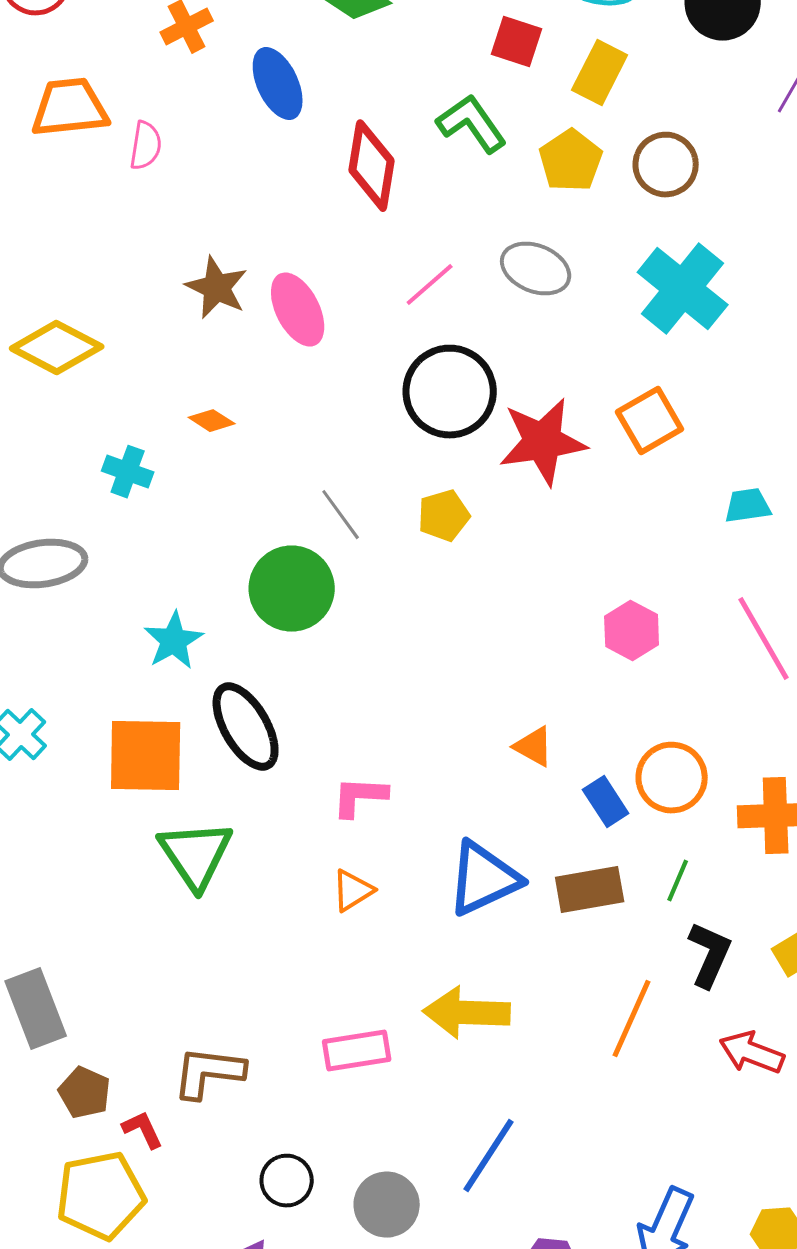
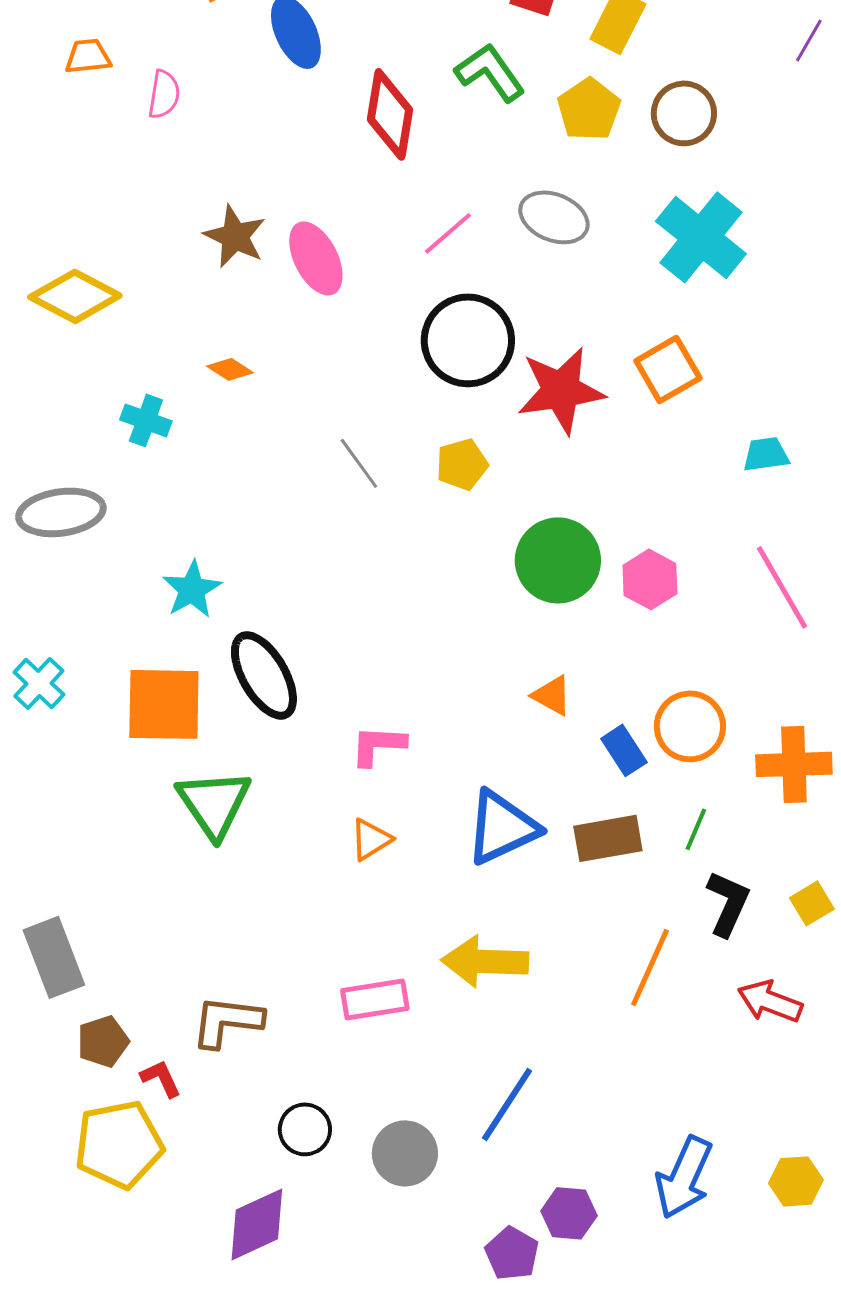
orange trapezoid: (70, 108) -> (88, 56), size x0.6
green circle: (292, 589) -> (558, 560), moved
brown pentagon: (85, 1093) -> (103, 1041), turned 30

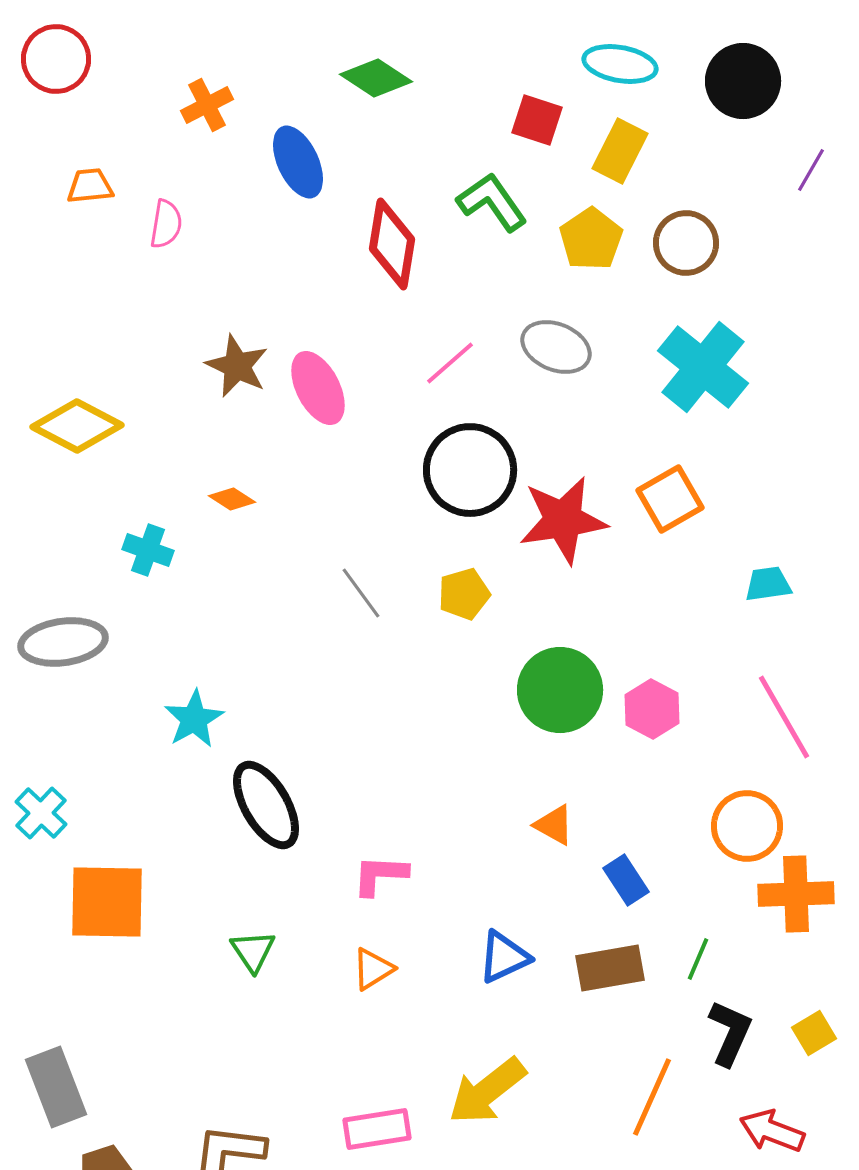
orange square: (164, 704) -> (107, 902), moved
orange circle: (690, 726) -> (747, 826), moved
green triangle: (214, 803) -> (253, 951), moved, size x0.6
blue triangle: (502, 827) -> (504, 957), size x0.7
yellow arrow: (485, 961) -> (487, 1091), turned -40

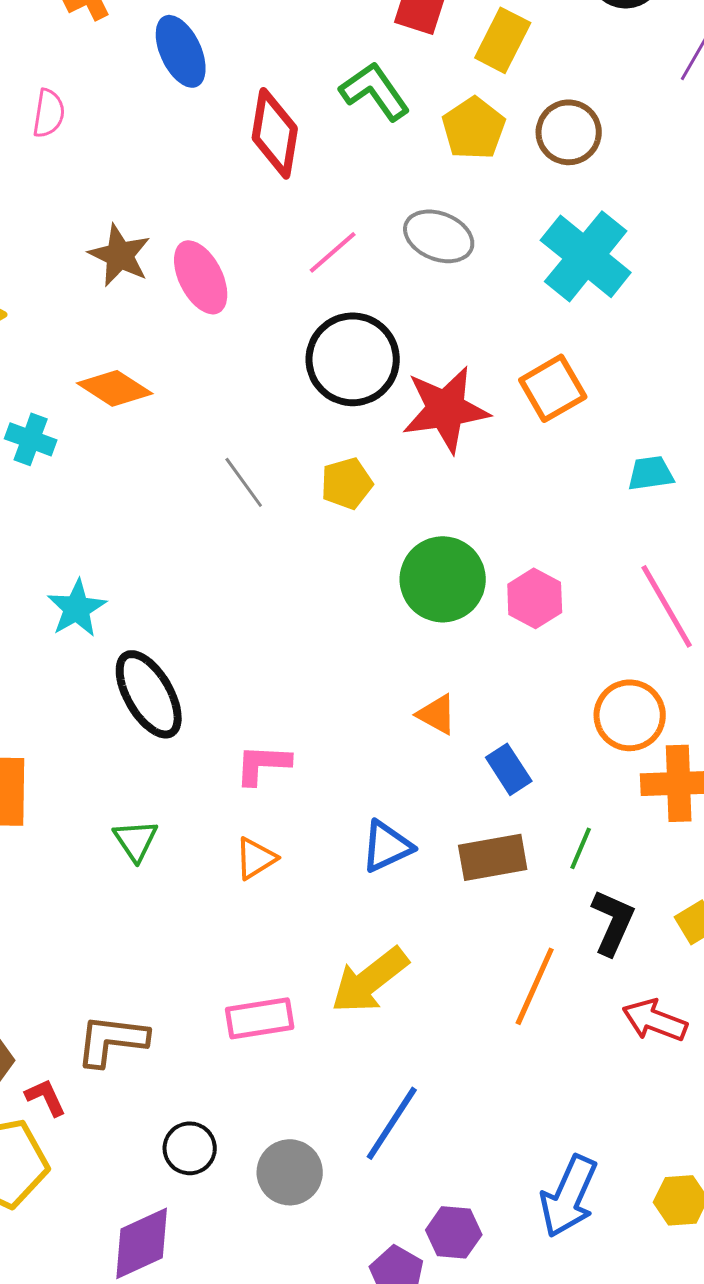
orange diamond: (232, 499) -> (115, 388), size x1.6

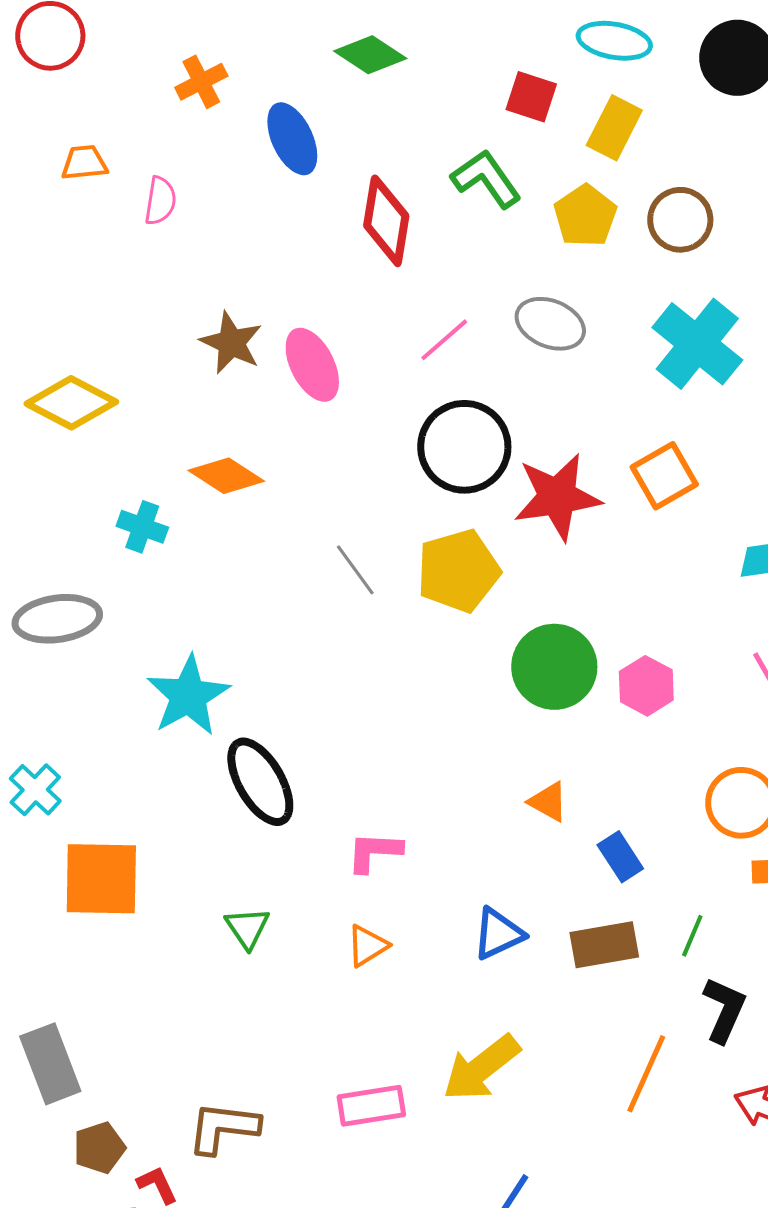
yellow pentagon: (347, 483) -> (458, 571), size x1.6
cyan star: (77, 608) -> (188, 696), size x1.4

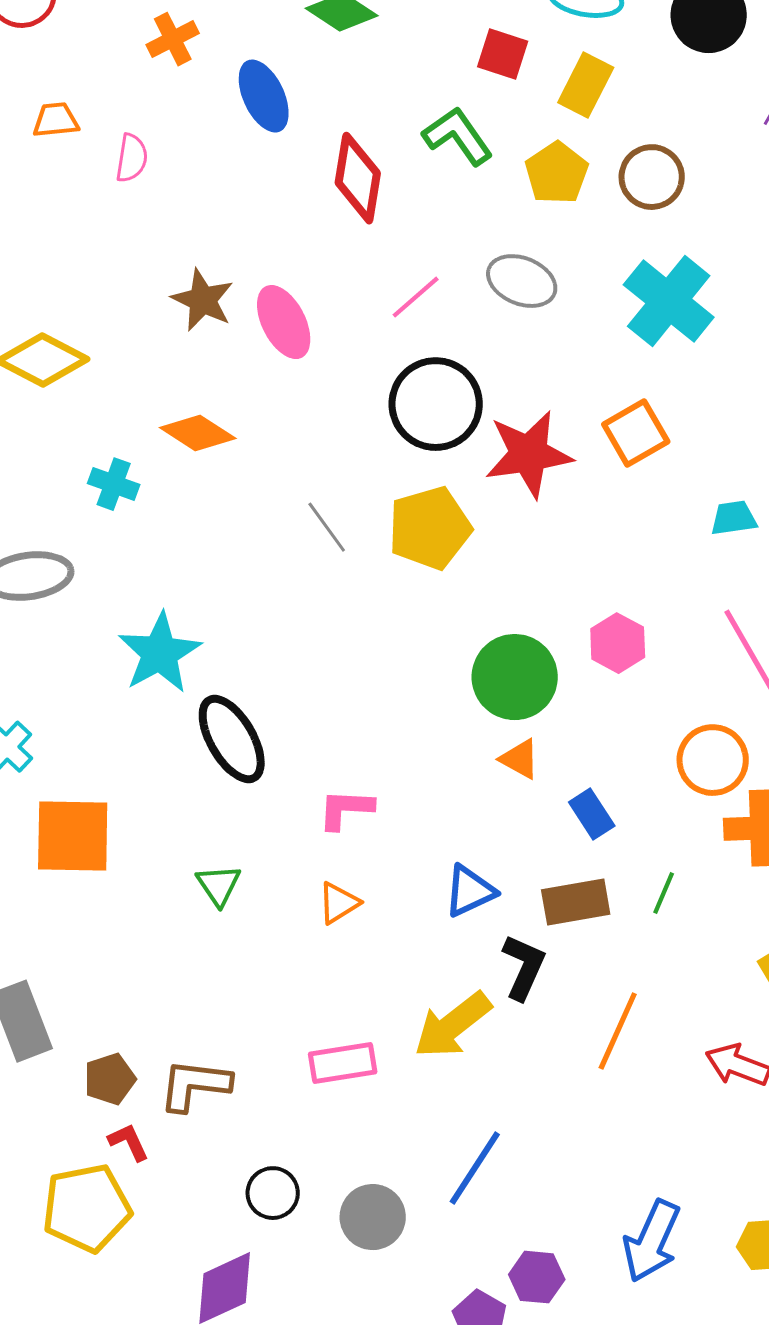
green circle: (554, 667) -> (515, 677), moved
black L-shape: (724, 1010) -> (524, 967), moved
brown pentagon: (99, 1148) -> (110, 1079), moved

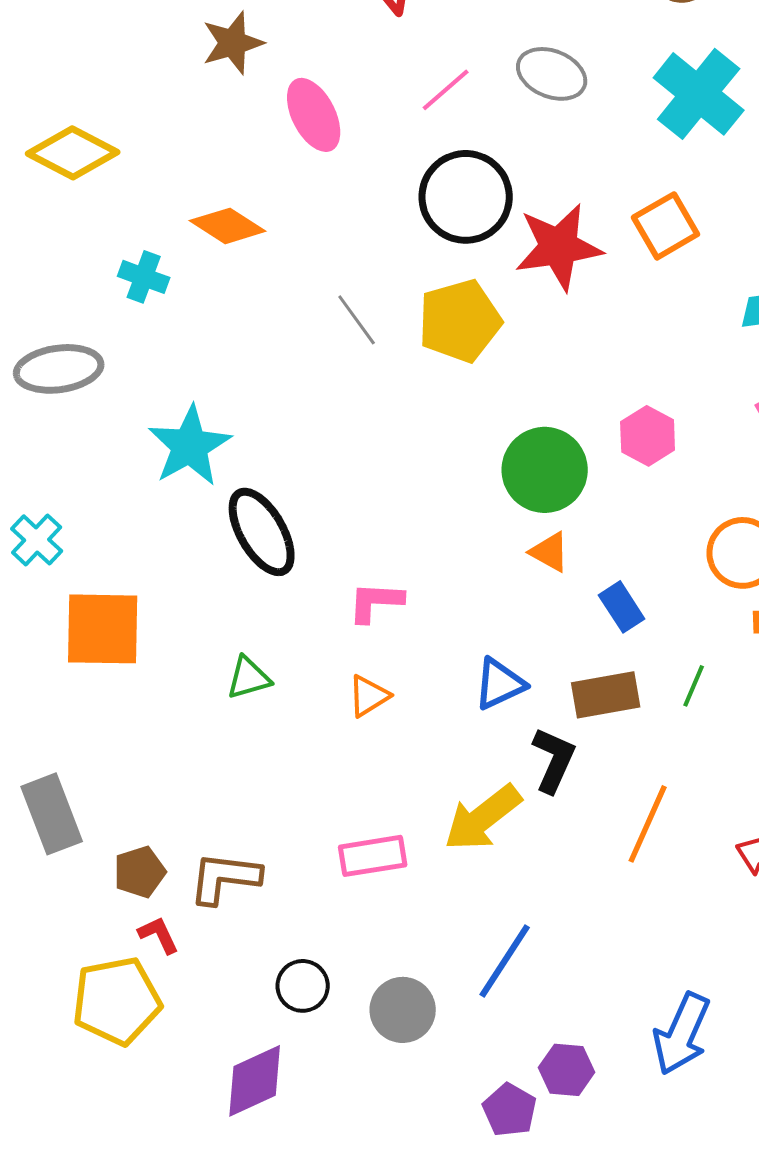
brown star: (203, 300) -> (233, 43), moved, turned 30
green triangle: (219, 885) -> (249, 678), turned 48

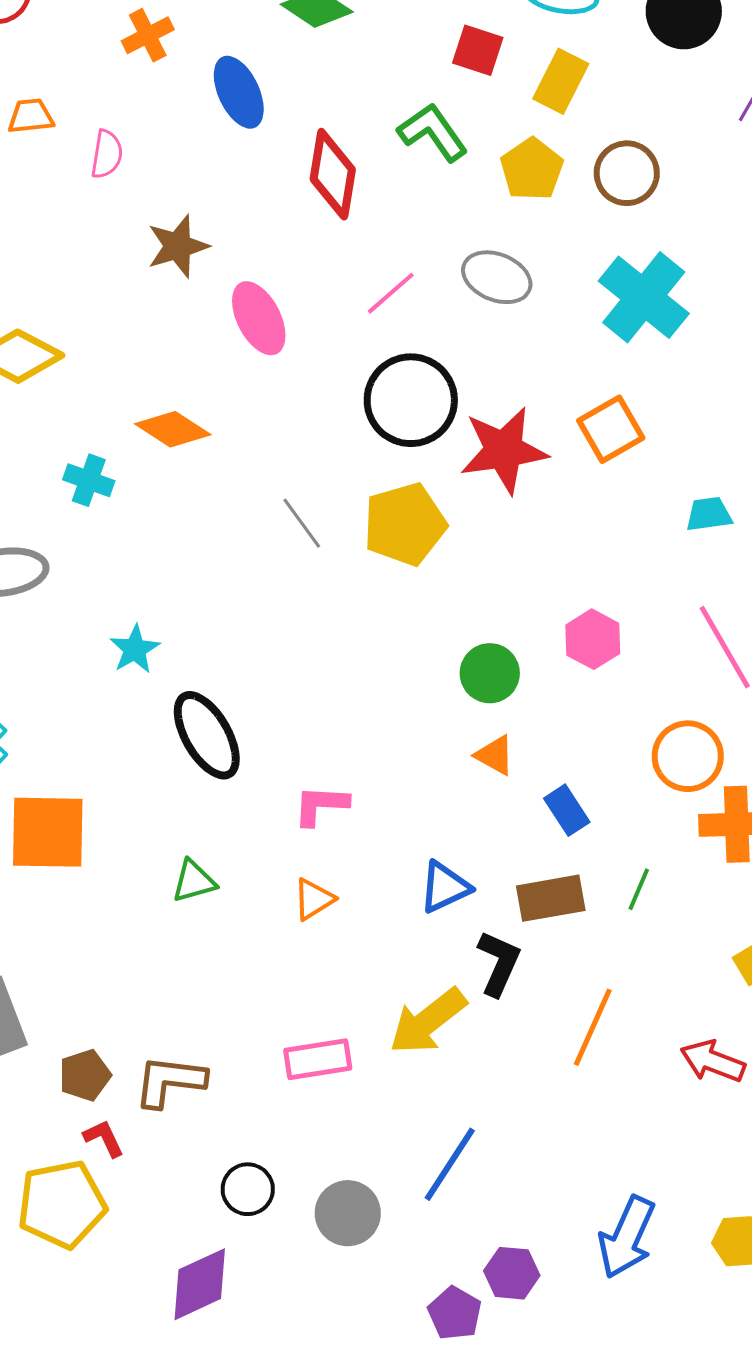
cyan star: (190, 446) -> (135, 649), size x0.6
green circle: (545, 470) -> (490, 673), size x0.7

